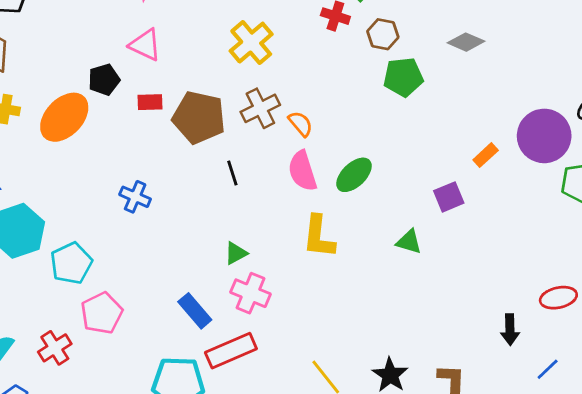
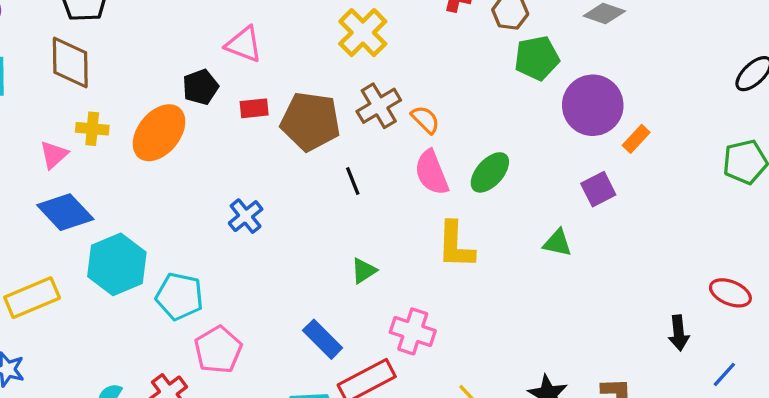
purple circle: (544, 136) -> (593, 105), moved
blue cross: (135, 197) -> (246, 216), turned 32
cyan pentagon: (71, 263) -> (179, 296), turned -30
pink cross: (250, 293) -> (413, 331), moved
red ellipse: (558, 298) -> (730, 293), turned 39

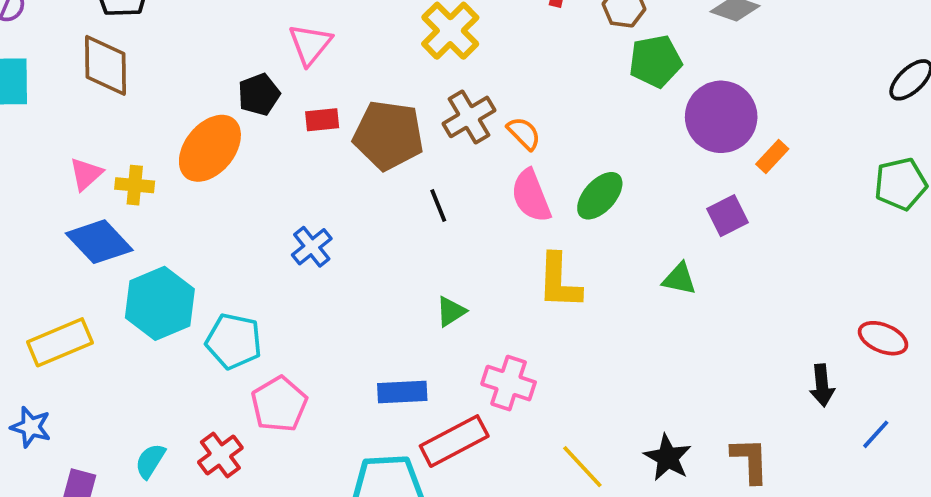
pink triangle: (244, 44) -> (310, 44), turned 48
yellow cross: (92, 129) -> (135, 185), moved
blue rectangle: (323, 339) -> (402, 392), turned -48

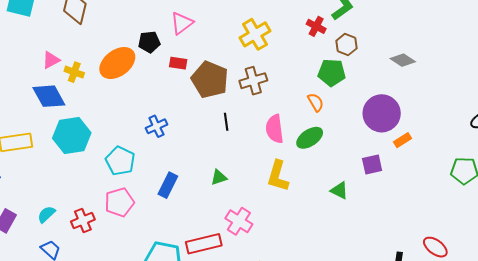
green pentagon: (655, 61) -> (332, 73), moved
orange semicircle: (524, 133) -> (316, 102), moved
cyan pentagon: (234, 341) -> (120, 161), moved
blue rectangle: (402, 392) -> (168, 185), moved, turned -75

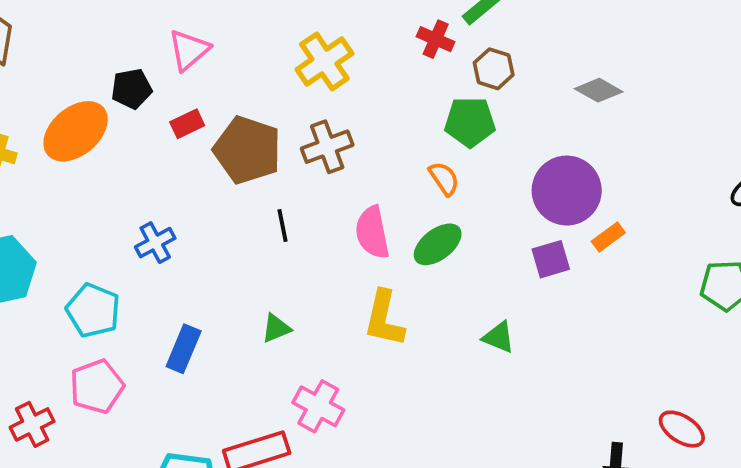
red rectangle: (178, 63) -> (187, 124), turned -30
purple square: (372, 164) -> (551, 259), moved

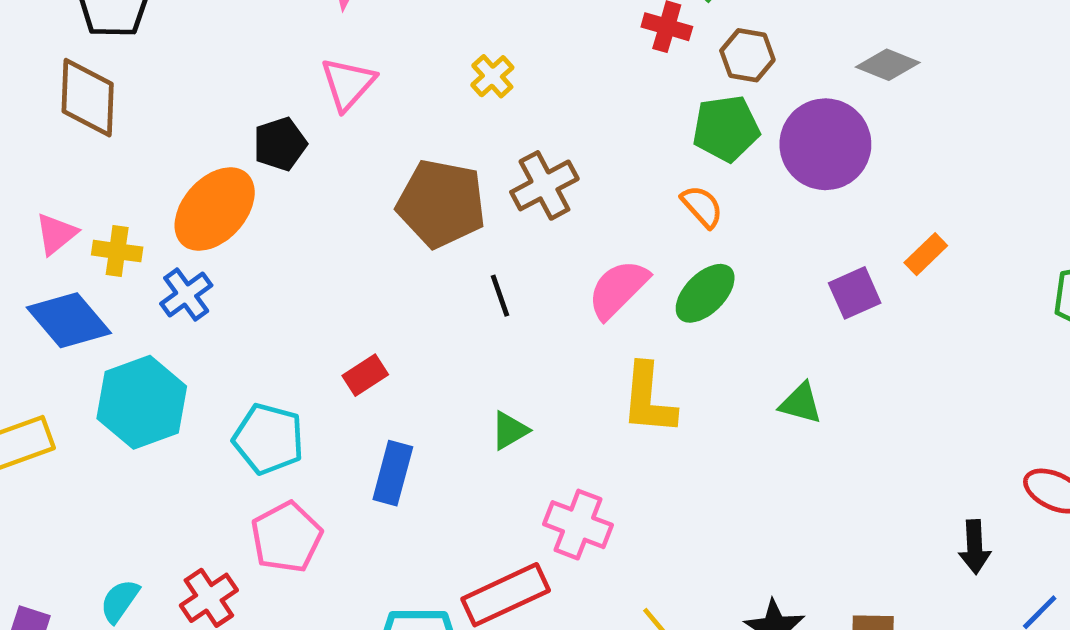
yellow cross: (324, 61) -> (492, 76), moved, size x0.6
red rectangle: (187, 124) -> (365, 375), moved
purple circle: (567, 191) -> (825, 144), moved
pink semicircle: (372, 232) -> (618, 289), turned 64
blue cross: (155, 243) -> (186, 294), moved

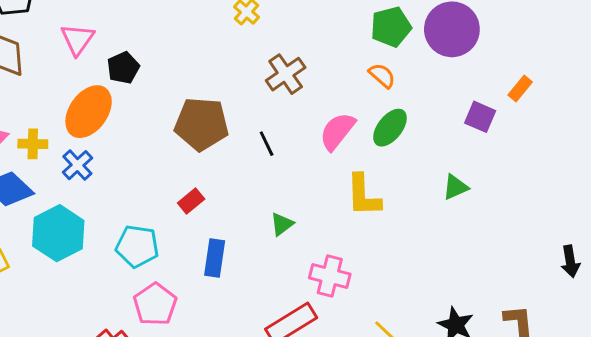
pink triangle: (348, 84) -> (77, 39), moved
brown pentagon: (441, 204) -> (201, 124), moved
purple square: (855, 293) -> (480, 117), turned -36
green triangle: (801, 403) -> (455, 187), turned -32

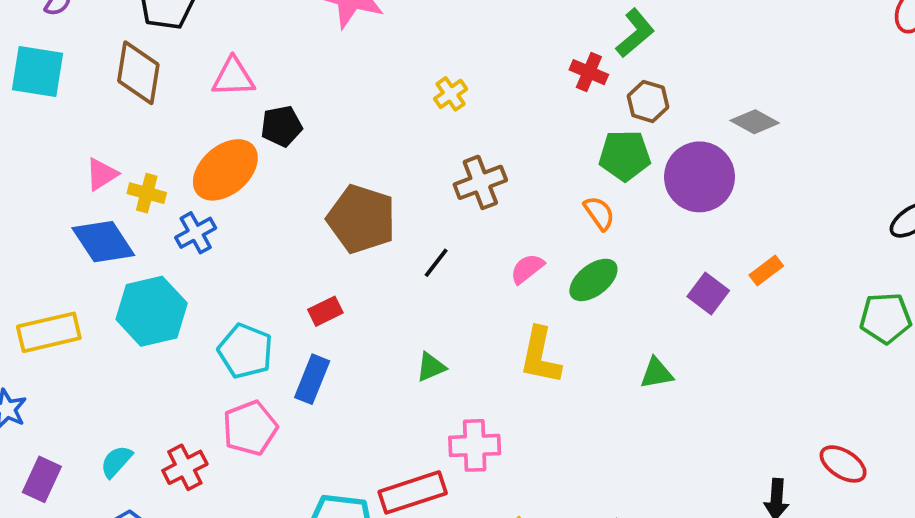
pink triangle: (77, 39) -> (233, 77), turned 39
pink semicircle: (337, 131) -> (527, 269), size x0.7
black line: (267, 144) -> (436, 263), turned 50
blue rectangle: (215, 258) -> (312, 379), moved
pink cross: (330, 276) -> (475, 445), turned -30

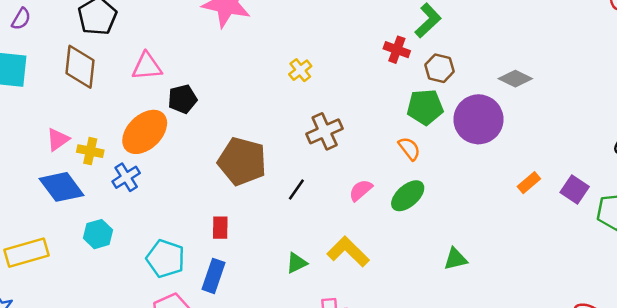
purple square: (708, 294) -> (575, 189), moved
cyan hexagon: (152, 311) -> (98, 234), size x0.6
red rectangle: (325, 311) -> (220, 228), turned -60
yellow L-shape: (540, 356) -> (348, 252), moved, turned 126

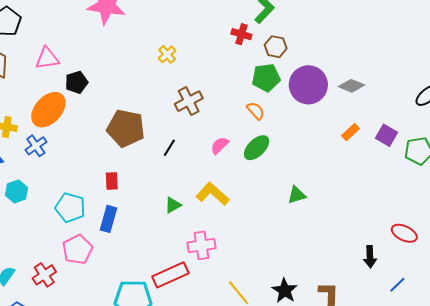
gray diamond: (515, 79) -> (351, 86), moved

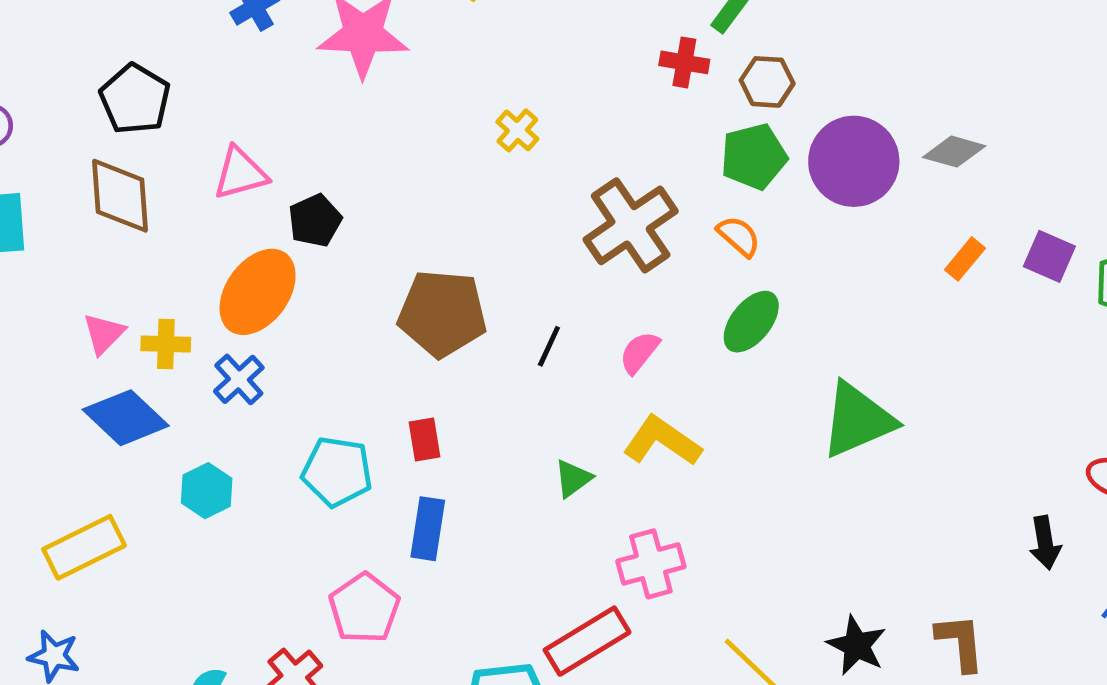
brown cross: (189, 101) -> (631, 225), moved, size x1.4
pink semicircle: (220, 145) -> (639, 352), moved
green triangle: (297, 195) -> (858, 420), size x1.8
cyan pentagon: (70, 208) -> (337, 472), moved

